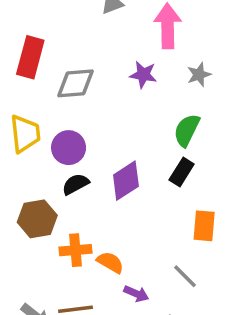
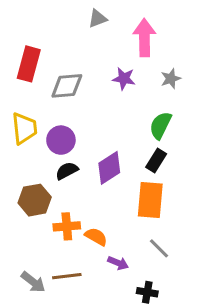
orange rectangle: (204, 226) -> (150, 200), moved, size x1.4

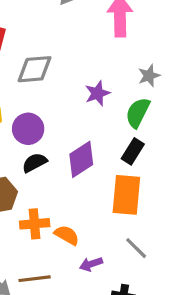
purple star: (124, 79) -> (97, 93), moved, turned -30
gray star: (171, 79) -> (149, 76), moved
purple arrow: (118, 263) -> (91, 264), turned 138

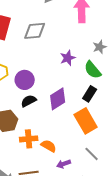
gray diamond: (35, 69) -> (35, 31), moved
green semicircle: (138, 113) -> (93, 70), turned -66
orange rectangle: (126, 195) -> (86, 121), turned -35

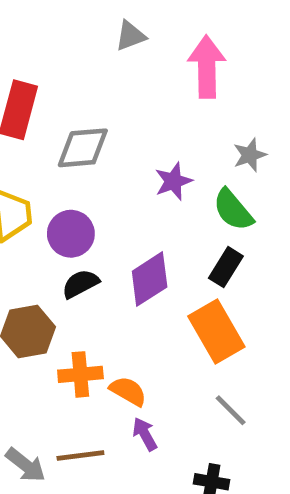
gray diamond: (35, 31) -> (83, 148), moved
purple arrow: (64, 164) -> (145, 434), moved, turned 80

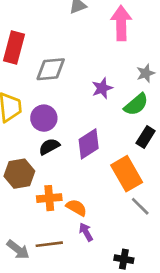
green semicircle: (233, 210) -> (136, 104), turned -90
black rectangle: (226, 267) -> (146, 137), moved
gray line: (231, 410) -> (140, 206), moved

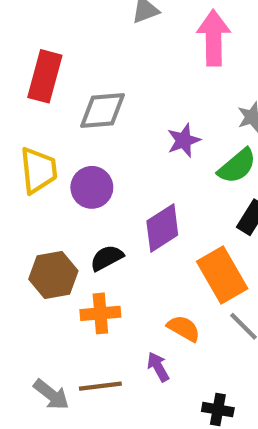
black semicircle: (49, 147) -> (107, 258), moved
orange semicircle: (76, 208) -> (184, 328), moved

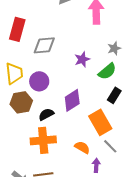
brown hexagon: (53, 275) -> (21, 102), moved
orange cross: (100, 313) -> (43, 140), size x1.4
purple arrow: (158, 367) -> (96, 165), moved, turned 32

